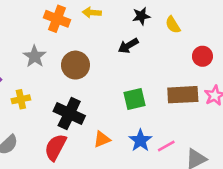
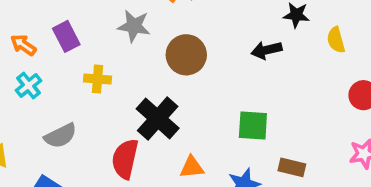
gray star: (35, 56) -> (134, 26), turned 30
brown rectangle: (183, 95) -> (292, 167), moved, size x0.6
red semicircle: (55, 147) -> (125, 159), turned -32

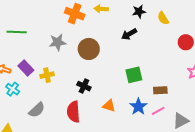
purple rectangle: (66, 36) -> (26, 68), moved
black cross: (158, 118) -> (84, 86), size x0.6
orange triangle: (192, 167) -> (109, 106), turned 40

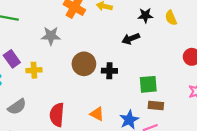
yellow semicircle: (163, 18) -> (171, 18), moved
brown circle: (89, 49) -> (84, 64), moved
green square: (134, 75) -> (148, 84), moved
black cross: (84, 86) -> (109, 71), moved, turned -32

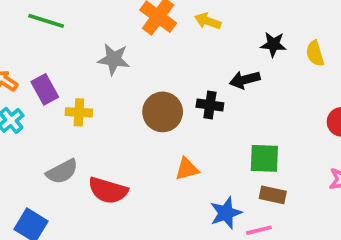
black cross: (109, 71) -> (210, 105), moved
gray semicircle: (17, 107) -> (62, 172), moved
orange triangle: (97, 114) -> (187, 169), moved, turned -48
red semicircle: (57, 115) -> (108, 190), turned -85

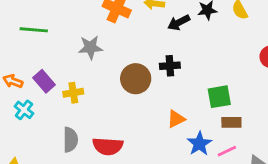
black arrow: (245, 80) -> (179, 23), moved
orange triangle: (187, 169) -> (176, 119), moved
gray semicircle: (62, 172) -> (70, 140), turned -50

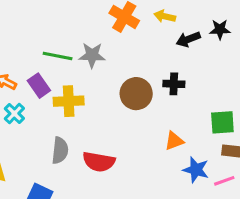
green line: (34, 30) -> (58, 56), moved
yellow cross: (73, 93) -> (69, 101), size x1.4
blue star: (199, 144) -> (196, 170), turned -30

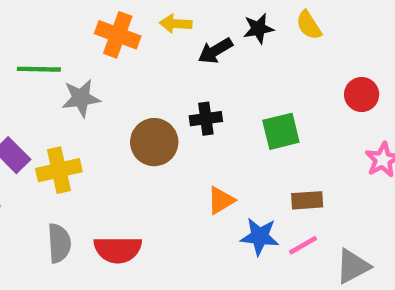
green line: (58, 56) -> (39, 69), moved
green square: (222, 122) -> (281, 131), moved

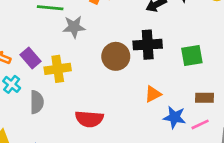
black cross: (206, 119) -> (148, 45), size x1.5
gray semicircle: (59, 243) -> (37, 102), moved

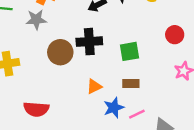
gray star: (74, 27) -> (36, 20), moved
brown rectangle: (204, 98) -> (131, 84), moved
blue star: (175, 117) -> (114, 108), turned -30

